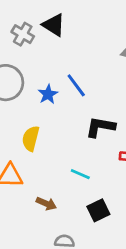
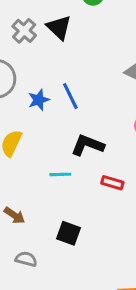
cyan line: (80, 174) -> (60, 174), moved, turned -36
black square: (98, 210) -> (68, 233), turned 35

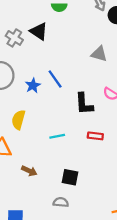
black L-shape: (88, 145) -> (84, 104), moved, turned -105
gray semicircle: (26, 259) -> (61, 202), moved

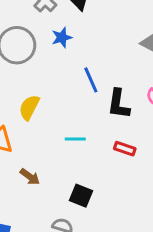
blue line: (55, 79) -> (91, 80), moved
blue star: (33, 85) -> (62, 38), moved

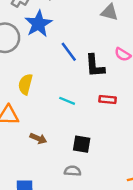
blue star: (62, 38) -> (38, 24), size x1.6
cyan line: (75, 139) -> (67, 101), turned 35

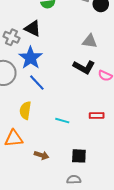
blue line: (69, 52) -> (37, 83), moved
black L-shape: (95, 66) -> (84, 67), moved, turned -50

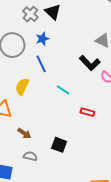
blue star: (31, 58) -> (42, 39), size x0.6
cyan line: (62, 121) -> (63, 90), moved
gray semicircle: (74, 180) -> (30, 156), moved

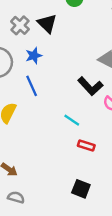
cyan line: (63, 90) -> (72, 120), moved
black square: (59, 145) -> (81, 189), moved

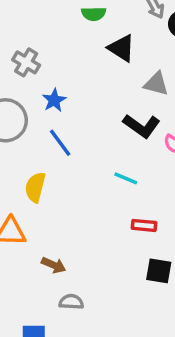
black triangle: (47, 23) -> (121, 48), moved
red rectangle: (86, 146) -> (144, 225), moved

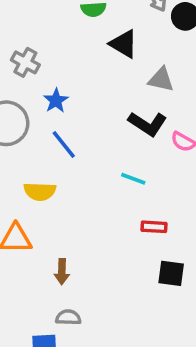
yellow semicircle: (35, 187) -> (40, 191), turned -100
brown arrow: (54, 265) -> (62, 272), turned 70
gray semicircle: (71, 302) -> (68, 317), moved

